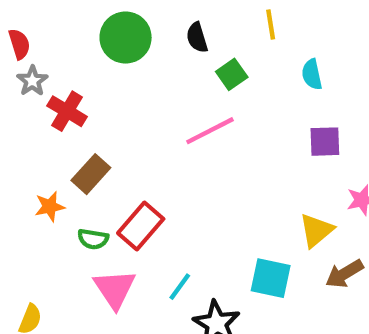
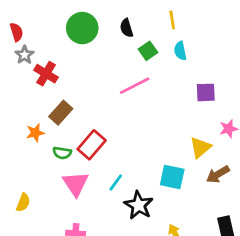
cyan semicircle: (312, 74) -> (180, 51), moved

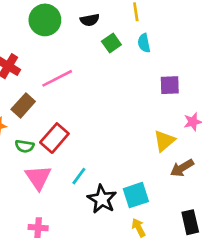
black semicircle: (127, 28) -> (90, 20), turned -84
pink line: (135, 86) -> (57, 78), moved
cyan square: (172, 177) -> (136, 195), moved, turned -30

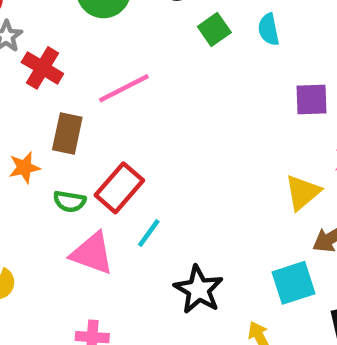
brown rectangle: (23, 105) -> (67, 134), turned -30
cyan line: (79, 176) -> (149, 233), moved
pink triangle: (38, 177) -> (92, 253), turned -36
cyan square: (136, 195) -> (293, 283), moved

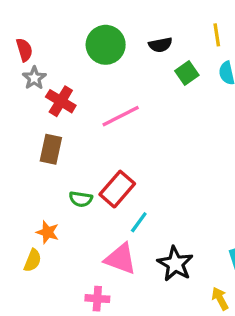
brown rectangle: (67, 134) -> (51, 149), moved
orange star: (24, 167) -> (48, 232), moved, turned 30
pink triangle: (92, 253) -> (121, 259), moved

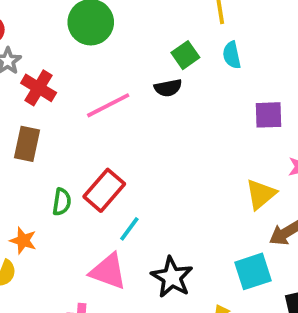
black semicircle: (160, 45) -> (168, 88), moved
green semicircle: (81, 199) -> (62, 202), turned -90

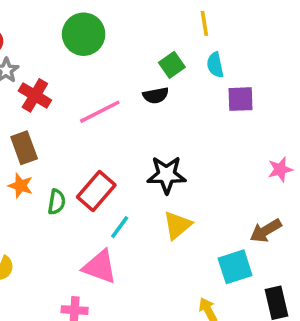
purple square: (268, 115) -> (240, 99), moved
brown rectangle: (27, 144) -> (24, 148), turned -32
yellow triangle: (261, 194) -> (177, 225), moved
orange star: (23, 241) -> (20, 186), moved
black star: (172, 277) -> (167, 175), moved, turned -30

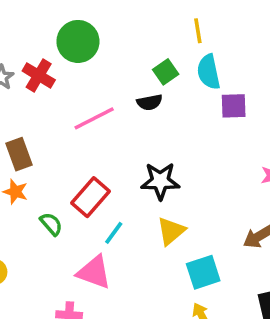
cyan semicircle: (215, 65) -> (209, 72), size x1.4
red cross: (35, 95) -> (39, 75), moved
green semicircle: (57, 202) -> (51, 224), moved, turned -50
cyan square: (235, 267) -> (203, 272), moved

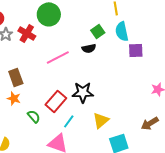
black star: (160, 181) -> (83, 92), moved

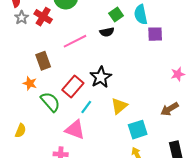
brown rectangle: (16, 77) -> (43, 61), moved
black star: (83, 92) -> (101, 77), turned -30
green semicircle: (34, 116) -> (50, 102), size x1.5

